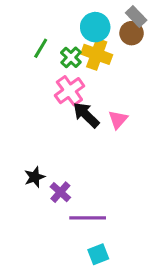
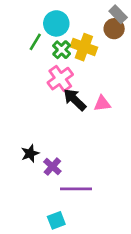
cyan circle: (95, 27) -> (56, 23), moved
pink triangle: (118, 119) -> (102, 104), turned 42
cyan square: (98, 254) -> (56, 220), moved

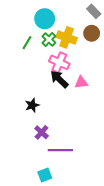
brown circle: (114, 29) -> (92, 33), moved
green line: (35, 42) -> (27, 43), moved
pink cross: (60, 79) -> (59, 62), moved, turned -30
black star: (30, 153) -> (32, 105), moved

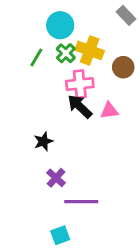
brown circle: (92, 33) -> (123, 67), moved
pink cross: (59, 62) -> (80, 84), turned -30

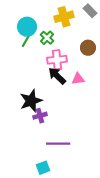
cyan circle: (60, 25) -> (27, 27), moved
yellow cross: (90, 50) -> (64, 17), moved, turned -36
black star: (43, 141) -> (31, 101), size x1.6
purple cross: (56, 178) -> (40, 116), moved, turned 32

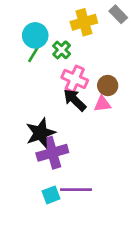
brown circle: (88, 48) -> (108, 86), moved
pink cross: (57, 60) -> (75, 79), turned 30
purple cross: (40, 116) -> (52, 153), size x1.6
cyan square: (43, 168) -> (51, 195), moved

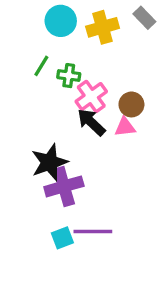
cyan circle: (35, 35) -> (61, 21), moved
green cross: (62, 50) -> (69, 76), moved, turned -36
pink cross: (75, 79) -> (91, 96), turned 30

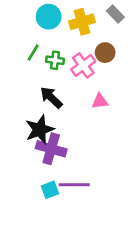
pink cross: (91, 96) -> (83, 65), moved
brown circle: (131, 104) -> (105, 53), moved
black arrow: (91, 122) -> (51, 97), moved
purple cross: (64, 186) -> (51, 149), turned 32

